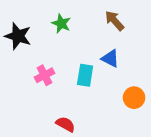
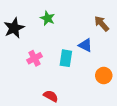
brown arrow: (114, 21) -> (102, 24), moved
black star: (18, 36) -> (14, 28), turned 30

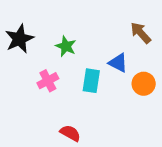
green star: (48, 18) -> (66, 46), moved
orange circle: (104, 76) -> (144, 84), moved

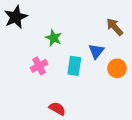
black star: (19, 39) -> (16, 17), moved
blue triangle: (118, 63) -> (96, 51), turned 42

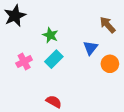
pink cross: (39, 66) -> (24, 62), moved
cyan rectangle: (74, 66) -> (54, 59), moved, turned 36

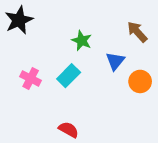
green star: (50, 35) -> (82, 41), moved
pink cross: (24, 62) -> (31, 79), turned -35

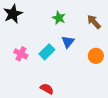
green star: (82, 41) -> (59, 18), moved
blue triangle: (115, 61) -> (68, 42), moved

